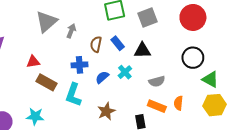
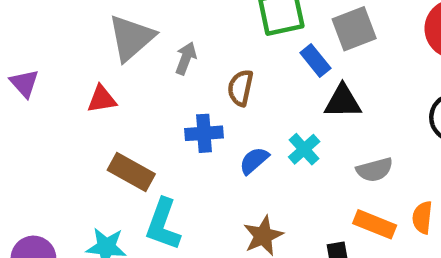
blue rectangle: (118, 43) -> (315, 61), moved
red triangle: (33, 62) -> (102, 99), moved
cyan L-shape: (73, 95) -> (163, 224), moved

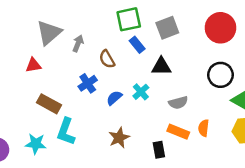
blue rectangle: (315, 61) -> (137, 45), moved
brown semicircle: (240, 88) -> (107, 59), turned -42
blue cross: (204, 133) -> (88, 83), turned -30

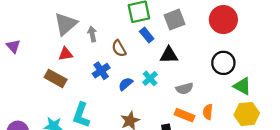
gray arrow: (78, 43) -> (92, 34), turned -32
red triangle: (33, 65) -> (66, 54), moved
brown rectangle: (49, 104) -> (56, 78), moved

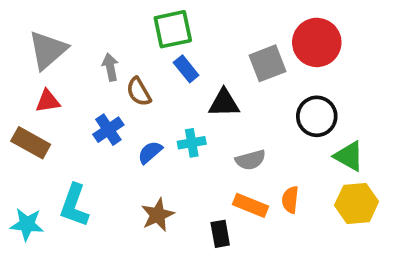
gray square: (174, 20) -> (268, 63), moved
gray arrow: (92, 34) -> (110, 67), moved
cyan cross: (150, 78) -> (192, 143), turned 32

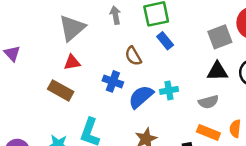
gray arrow: (110, 67) -> (115, 15), moved
black triangle: (224, 103) -> (217, 71), moved
blue cross: (108, 130) -> (113, 81), turned -36
blue semicircle: (150, 152) -> (141, 97), size x1.5

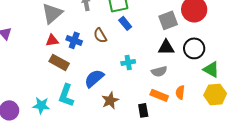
blue cross: (113, 81) -> (74, 40), moved
brown rectangle: (61, 90) -> (59, 62), moved
blue semicircle: (141, 97) -> (94, 78), moved

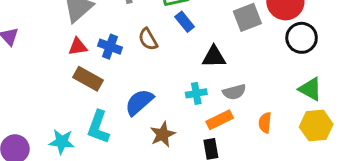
black triangle: (166, 47) -> (214, 57), moved
black circle: (194, 48) -> (302, 38), moved
cyan cross: (128, 62) -> (196, 93), moved
orange rectangle: (159, 95) -> (220, 120), moved, turned -48

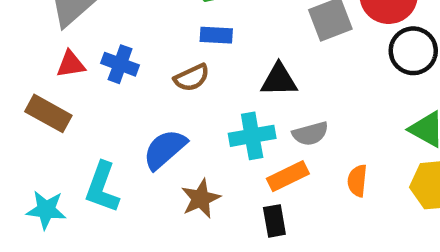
blue rectangle: (185, 22) -> (216, 35), moved, turned -48
brown semicircle: (148, 39) -> (192, 78), moved, turned -85
brown rectangle: (88, 79) -> (48, 113), moved
cyan cross: (196, 93) -> (252, 136), size x1.4

